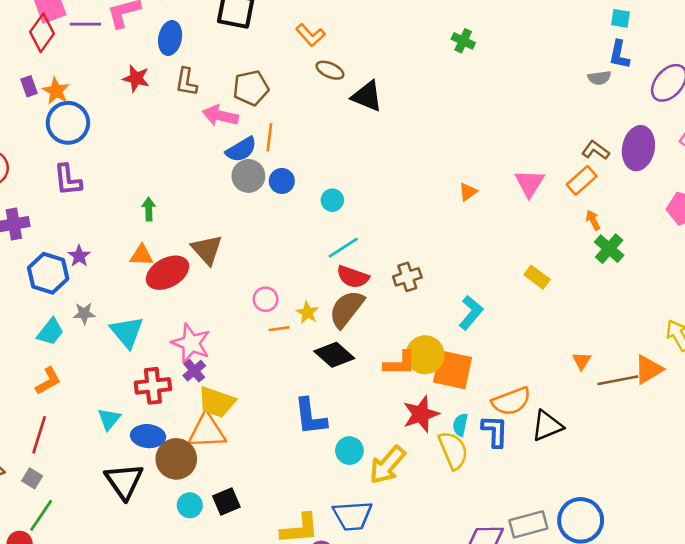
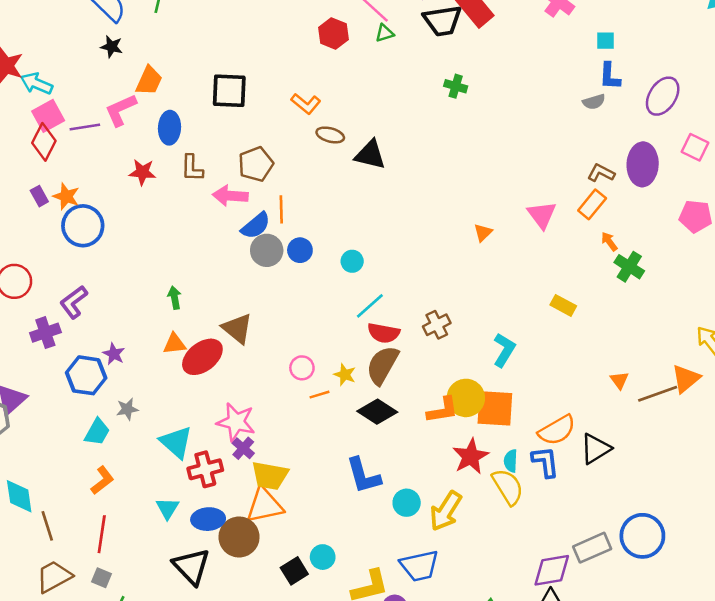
purple L-shape: (68, 180) -> (74, 302), moved, turned 68
cyan triangle: (127, 332) -> (176, 442), moved
cyan circle: (190, 505) -> (323, 557), moved

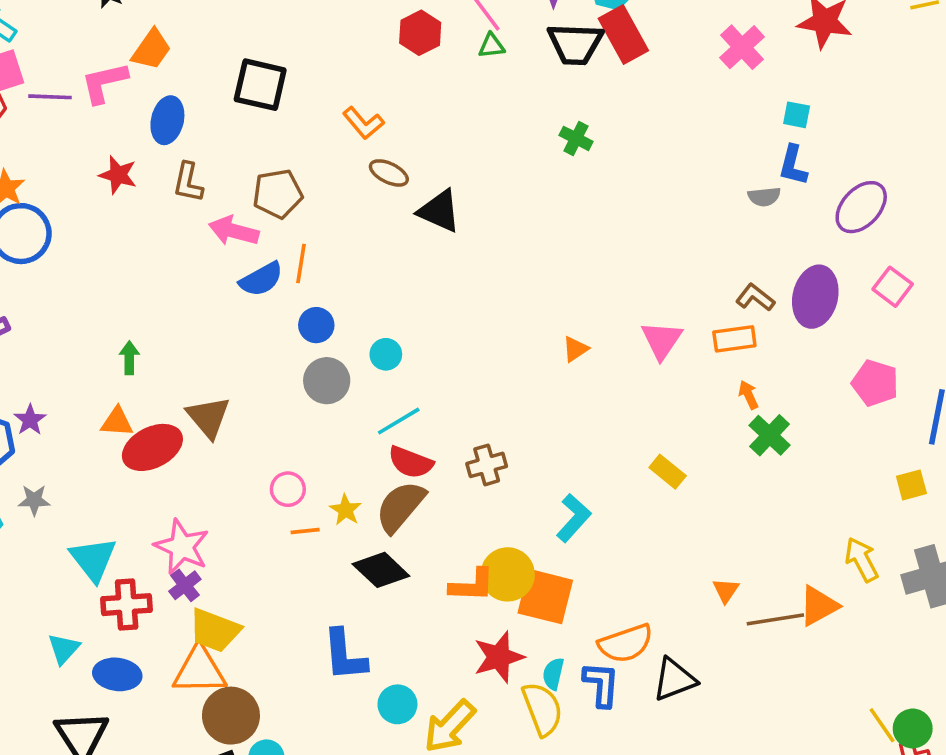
orange rectangle: (592, 204) -> (734, 339), turned 32
gray circle: (267, 250) -> (327, 381), moved
brown circle: (239, 537) -> (231, 716), moved

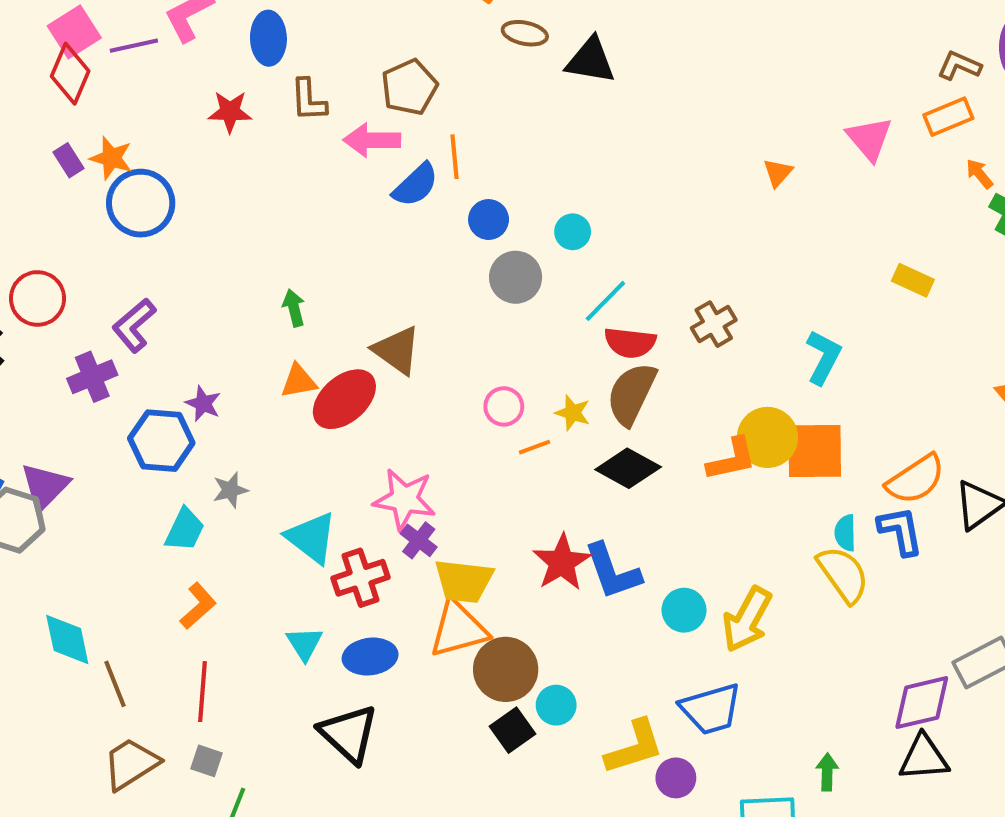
red star: (499, 657) -> (562, 562), moved

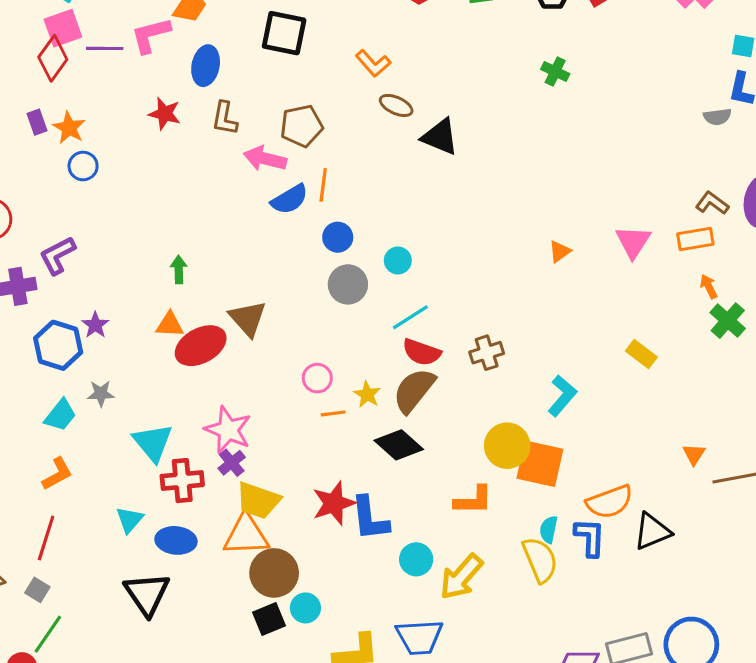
blue circle: (141, 203) -> (83, 166), size x0.6
orange L-shape: (732, 459) -> (473, 500), moved

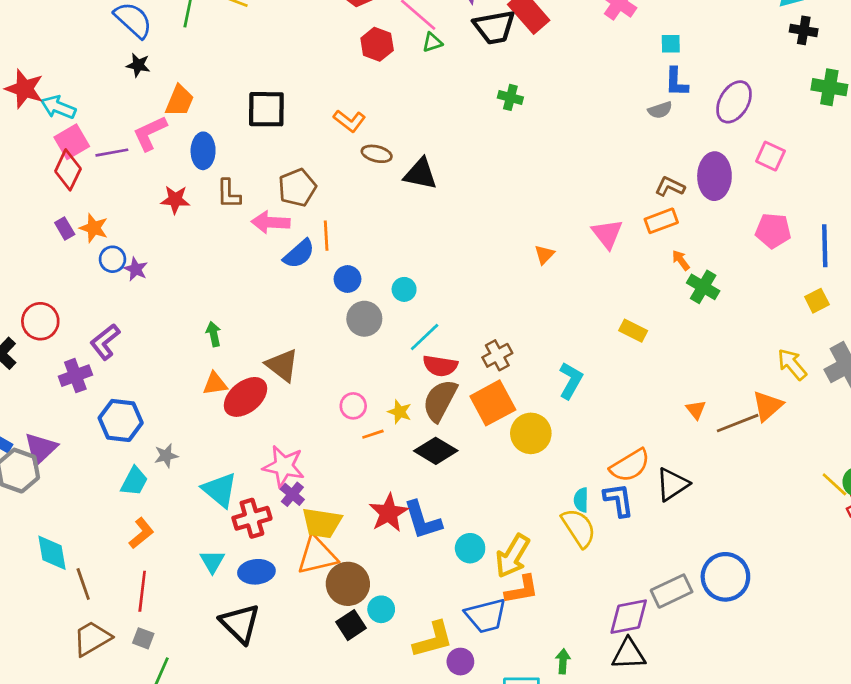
purple star: (95, 325) -> (136, 269), moved
orange square: (540, 464) -> (493, 403), moved, turned -30
orange L-shape: (473, 500) -> (522, 590), moved

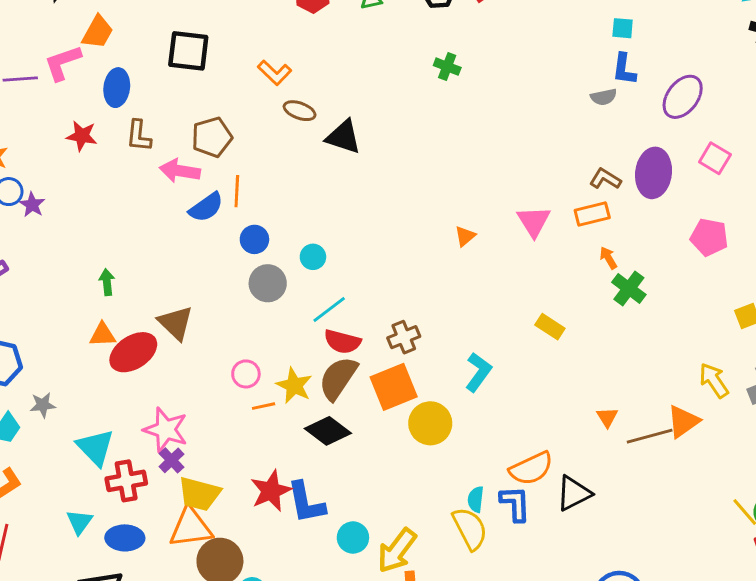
yellow star: (400, 412) -> (294, 386), size x1.4

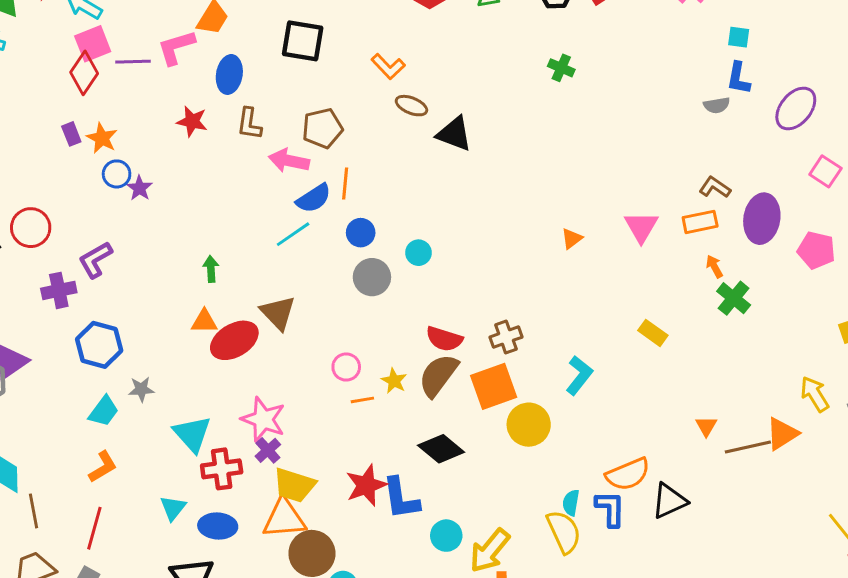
purple ellipse: (654, 173) -> (762, 219), moved
cyan line: (329, 309) -> (293, 234), moved
yellow star: (294, 386) -> (394, 381), size x0.7
black diamond: (328, 431) -> (441, 449), moved

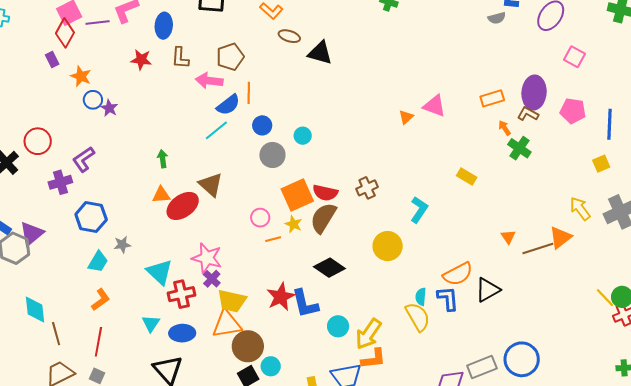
purple rectangle: (71, 134) -> (52, 60), moved
brown L-shape: (715, 187) -> (528, 114), moved
pink triangle: (641, 227) -> (435, 106), moved, turned -35
orange square: (494, 386) -> (297, 195), moved

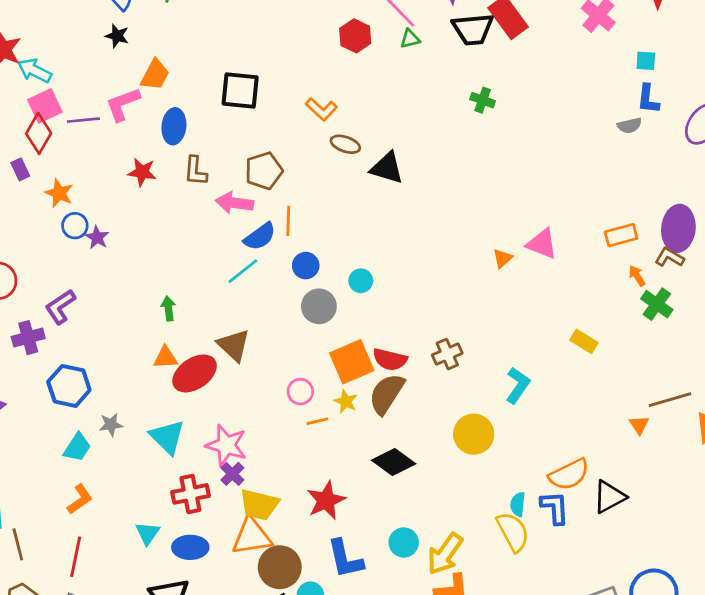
brown line: (538, 249) -> (670, 400), moved
cyan triangle: (159, 272) -> (167, 437), moved
blue L-shape: (305, 304) -> (345, 559), moved

